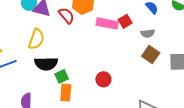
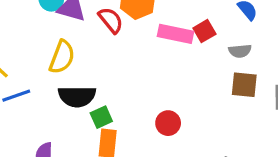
brown square: (151, 55) -> (244, 85), turned -30

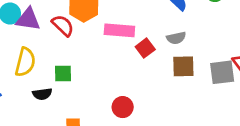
red square: (204, 31) -> (145, 48), moved
black semicircle: (77, 96) -> (42, 94), size x0.6
green square: (101, 117) -> (63, 74), moved, turned 30

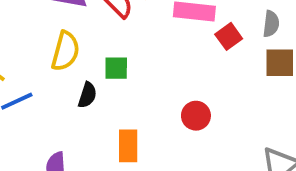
gray semicircle: (176, 38) -> (271, 24), turned -72
black semicircle: (42, 94) -> (87, 95), turned -66

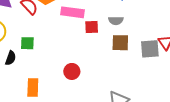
gray semicircle: (271, 24) -> (116, 21), turned 80
red square: (229, 36) -> (92, 27), turned 32

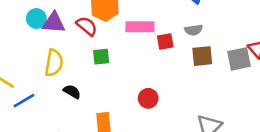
green square: (27, 43) -> (101, 57), moved
black semicircle: (11, 58) -> (72, 92), turned -72

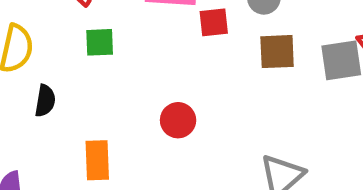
black semicircle: (72, 92) -> (45, 101), turned 66

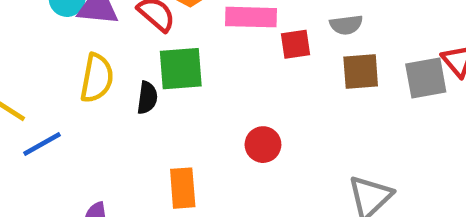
green square: (100, 42) -> (181, 69), size x1.5
black semicircle: (45, 101) -> (147, 98), moved

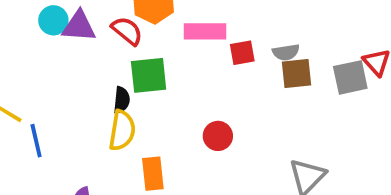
gray semicircle: (346, 25) -> (286, 52), moved
yellow semicircle: (97, 78) -> (122, 130), moved
blue line: (42, 144) -> (36, 141), turned -72

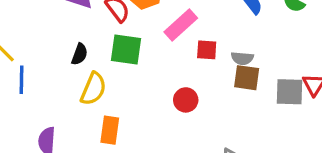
pink rectangle: (205, 31) -> (181, 25), turned -56
black semicircle: (122, 100) -> (80, 54), moved
red circle: (218, 136) -> (186, 100), moved

